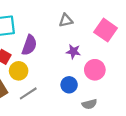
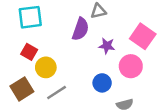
pink square: (106, 30) -> (143, 36), moved
purple semicircle: (29, 45) -> (81, 29), moved

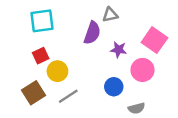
red square: (29, 52) -> (41, 56), turned 35

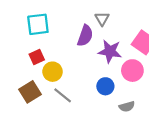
gray triangle: (110, 15) -> (102, 19), turned -49
purple star: (119, 50) -> (110, 51), size x1.5
gray line: (68, 96) -> (63, 95), turned 72

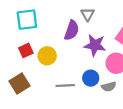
yellow circle: (53, 72) -> (47, 56), moved
gray line: (63, 95) -> (65, 86), moved, turned -42
gray semicircle: (127, 107) -> (109, 87), moved

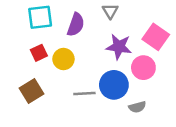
purple semicircle: (72, 30) -> (76, 25), moved
blue circle: (91, 78) -> (114, 85), size x1.5
gray semicircle: (109, 87) -> (137, 107), moved

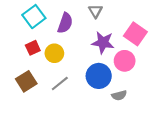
cyan square: (40, 17) -> (34, 17), turned -30
gray line: (84, 93) -> (60, 83), moved, turned -36

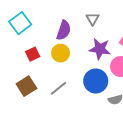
cyan square: (34, 17) -> (20, 23), moved
yellow circle: (54, 53) -> (61, 53), moved

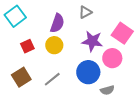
gray triangle: (93, 19) -> (85, 12), turned 32

